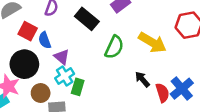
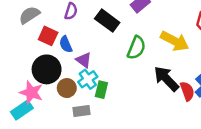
black arrow: (142, 79) -> (166, 79), size x1.6
brown circle: (41, 93) -> (67, 88), moved

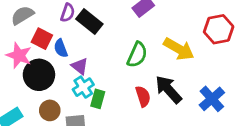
black rectangle: (107, 21) -> (89, 21), moved
brown circle: (67, 88) -> (50, 110), moved
red semicircle: (187, 91) -> (143, 96), moved
pink star: (31, 93) -> (19, 55), moved

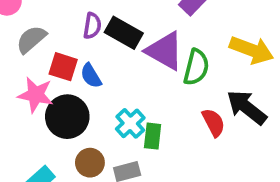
purple triangle: (80, 66) -> (165, 51), moved, size x1.6

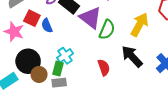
yellow arrow: (252, 50) -> (140, 25), turned -90
black circle: (67, 117) -> (28, 61), moved
red semicircle: (213, 123) -> (104, 67), moved
green rectangle: (153, 136) -> (58, 69), moved

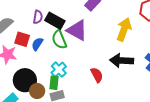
blue semicircle: (47, 26) -> (37, 44), turned 64
green semicircle: (107, 30) -> (59, 40), moved, turned 144
black arrow: (132, 57) -> (122, 61), turned -35

